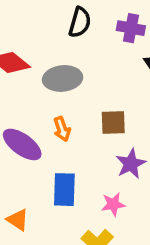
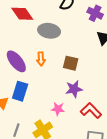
blue rectangle: (64, 190) -> (20, 91), moved

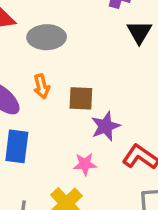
brown square: (71, 63) -> (81, 98), moved

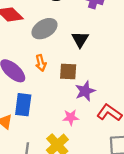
black triangle: (139, 32) -> (80, 39), moved
gray ellipse: (47, 37) -> (44, 29), turned -30

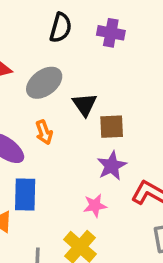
black triangle: (80, 39) -> (85, 105), moved
brown square: (68, 72) -> (112, 127), moved

